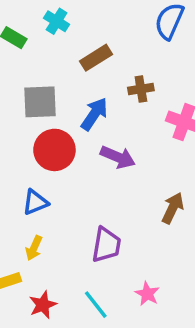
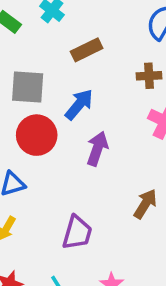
brown cross: (141, 89) -> (149, 76), moved
purple arrow: (118, 157) -> (97, 149), turned -100

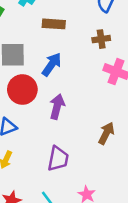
brown rectangle: (87, 50) -> (54, 24), turned 35
purple arrow: (97, 149) -> (57, 107), moved

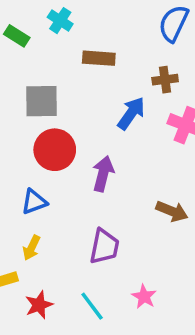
blue arrow: (52, 64) -> (131, 113), moved
brown arrow: (106, 133) -> (172, 211), turned 85

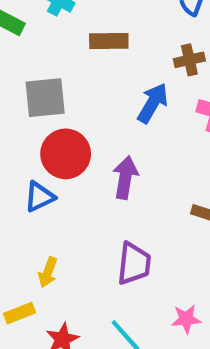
blue triangle: (34, 202) -> (39, 197), moved
pink star: (144, 297) -> (186, 319), turned -30

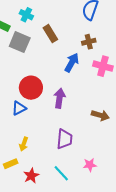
brown rectangle: (109, 41) -> (50, 34), turned 60
gray square: (45, 98) -> (20, 42), moved, turned 30

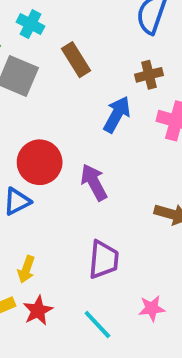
purple arrow: (59, 98) -> (94, 182), turned -36
red star: (31, 176) -> (38, 311), moved

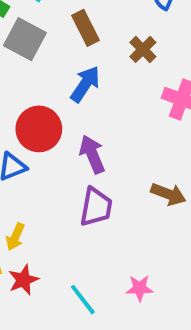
brown cross: (149, 75) -> (143, 49), moved, turned -36
blue arrow: (117, 114) -> (85, 84), moved
purple trapezoid: (104, 260) -> (96, 207), moved

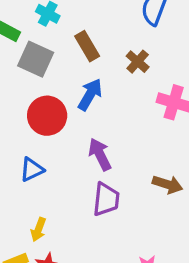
red circle: (39, 129) -> (47, 116), moved

